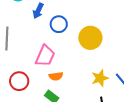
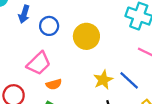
pink trapezoid: (45, 56) -> (39, 63), turned 30

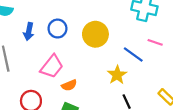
blue arrow: (24, 14) -> (29, 32), moved
blue line: (129, 80) -> (133, 55), moved

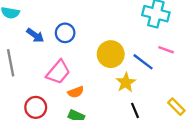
blue arrow: (29, 32) -> (35, 35), turned -66
yellow circle: (95, 34) -> (111, 54), moved

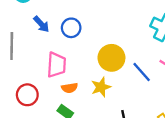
pink trapezoid: (58, 72) -> (56, 65), turned -48
yellow star: (126, 83) -> (101, 87), moved

